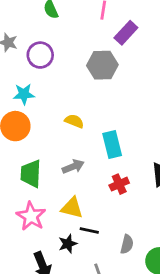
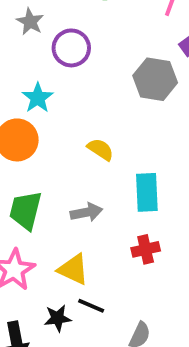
cyan star: (24, 94) -> (38, 98), turned 30

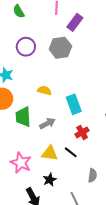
purple circle: (71, 48) -> (26, 47), moved
green trapezoid: (26, 210) -> (23, 117), moved
black line: (91, 306) -> (71, 152), moved, turned 32

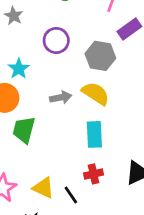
yellow semicircle: (44, 90) -> (96, 93), moved, size x1.5
gray arrow: (47, 123) -> (61, 97), moved

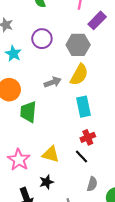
cyan star: (19, 69) -> (13, 54), moved
yellow semicircle: (96, 93) -> (79, 75), turned 95
black line: (71, 195) -> (81, 156), moved

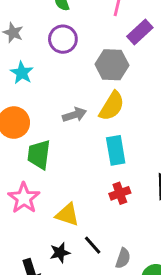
purple circle: (42, 39) -> (63, 39), moved
black line: (81, 156) -> (93, 245), moved
pink star: (19, 160) -> (24, 198), moved

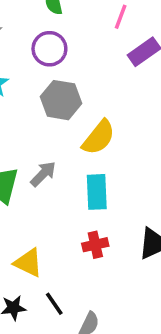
gray hexagon: (112, 65) -> (61, 100), moved
gray arrow: (74, 115) -> (43, 174), moved, turned -35

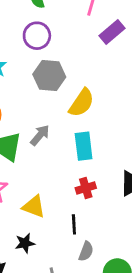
black line: (54, 304) -> (74, 224), moved, turned 36

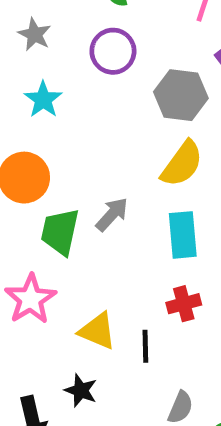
gray hexagon: (49, 76) -> (181, 95), moved
black line: (74, 224) -> (145, 346), moved
black star: (25, 243) -> (81, 390), turned 30

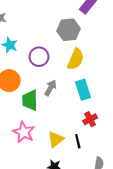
purple circle: (113, 51) -> (39, 57), moved
yellow triangle: (98, 331) -> (56, 139), turned -48

